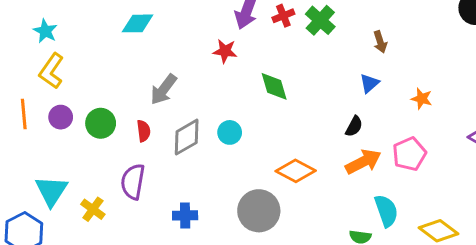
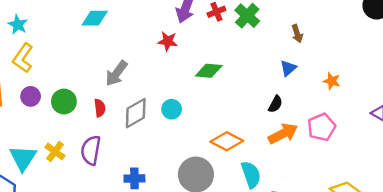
green diamond: (274, 86) -> (209, 71), turned -68
yellow cross: (93, 209) -> (55, 151), moved
cyan semicircle: (386, 211) -> (251, 175), moved

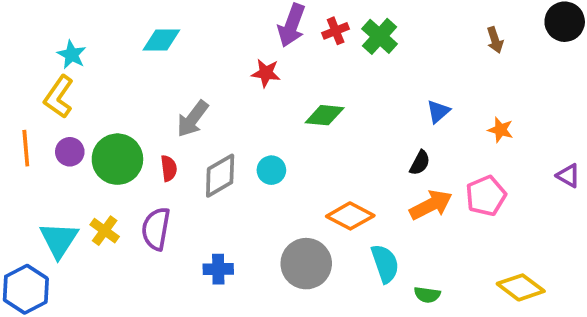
cyan star: (18, 25) -> (72, 55), moved
brown arrow: (297, 34) -> (495, 40), moved
green circle: (64, 102) -> (117, 159), size x1.4

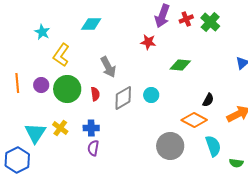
yellow L-shape: (59, 97) -> (61, 55), moved
gray arrow: (193, 119) -> (108, 67), turned -65
black semicircle: (420, 163) -> (208, 100), moved
purple semicircle: (156, 229) -> (93, 148), moved, size x0.7
blue cross: (218, 269) -> (91, 128), moved

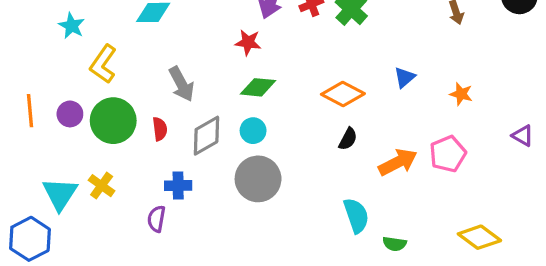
green diamond: (180, 65) -> (258, 87), moved
orange diamond: (194, 120) -> (343, 94), moved
blue cross: (91, 128) -> (178, 186), moved
gray circle: (170, 146) -> (258, 179), moved

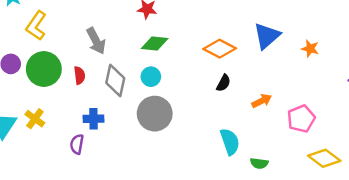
blue triangle: (405, 77) -> (267, 36), size x1.6
gray diamond: (206, 136) -> (115, 80), turned -48
pink pentagon: (448, 154) -> (301, 119), moved
orange arrow: (398, 162) -> (262, 101), size x0.7

